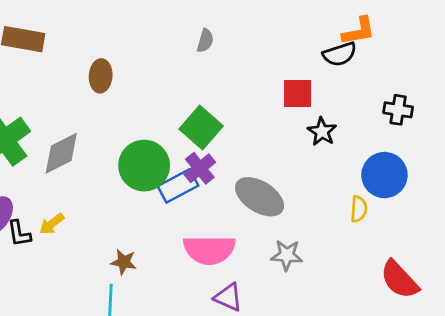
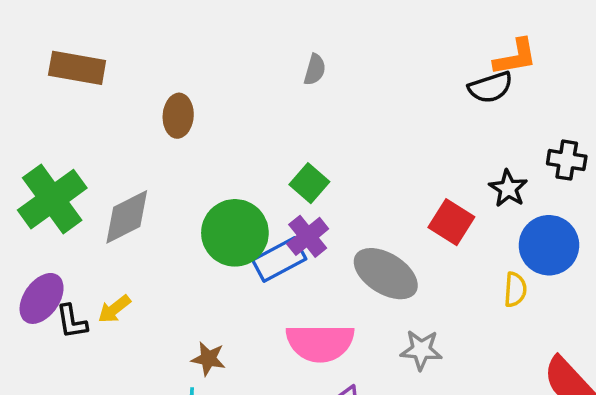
red square: (298, 94) -> (451, 222), moved, turned 32
green square: (201, 127) -> (309, 183), size x0.7
black star: (322, 132) -> (508, 188), moved

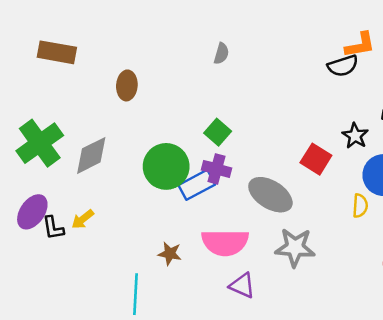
purple cross: (308, 236) -> (216, 169), turned -36
gray star: (421, 350) -> (295, 247), size x1.4
brown star: (208, 359) -> (170, 254), moved

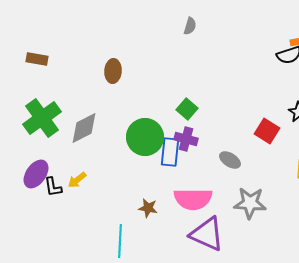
brown rectangle: (57, 52) -> (37, 59), moved, size x0.7
gray semicircle: (221, 54) -> (190, 26), moved
blue rectangle: (197, 185) -> (170, 152), turned -56
gray ellipse: (270, 195) -> (230, 160), size x0.6
purple triangle: (242, 286) -> (207, 234), size x1.6

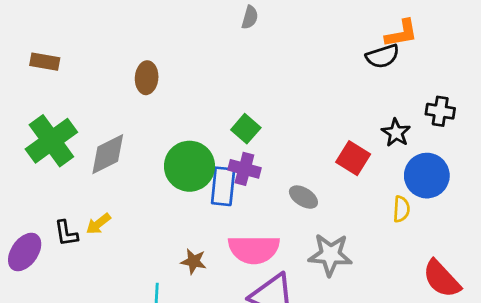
purple ellipse: (36, 174) -> (25, 252), moved

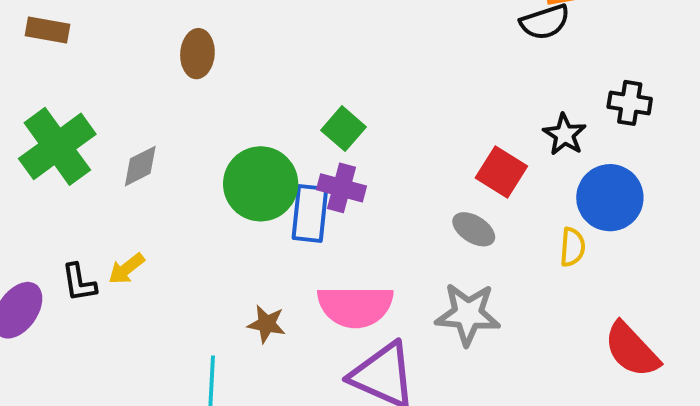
gray diamond: (108, 154) -> (140, 166), size x0.7
gray ellipse: (303, 197) -> (474, 229), moved

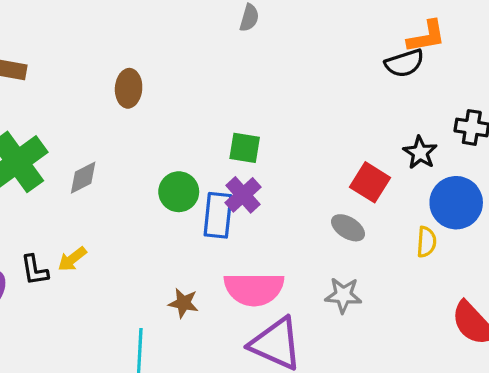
green square: (343, 129) -> (245, 148), turned -32
green circle: (261, 184) -> (179, 192), size x0.7
purple cross: (342, 188) -> (243, 195), turned 33
gray star: (468, 314) -> (343, 295), size x0.7

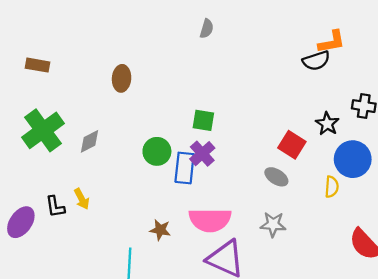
yellow arrow: (72, 259) -> (82, 199), turned -80

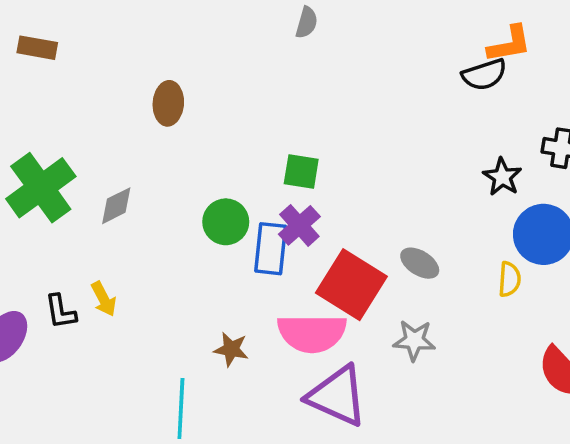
brown rectangle: (37, 65) -> (37, 48), moved
red square: (292, 145) -> (351, 285), moved, size x1.5

